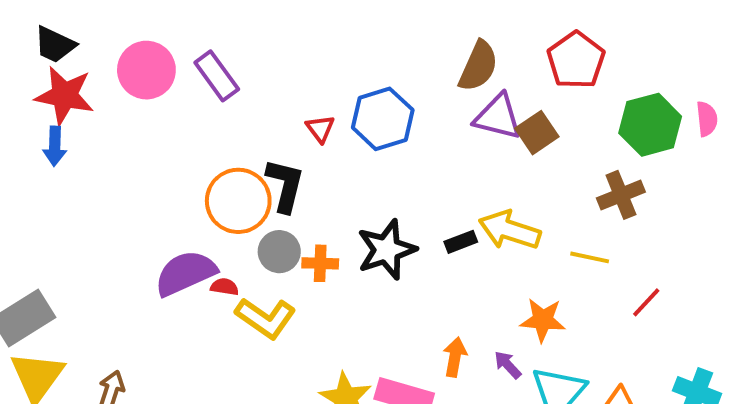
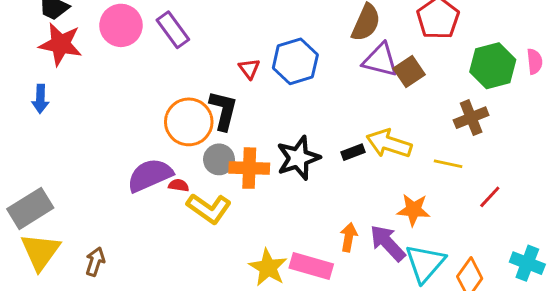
blue arrow: (55, 146) -> (40, 99), moved
orange cross: (320, 263) -> (249, 168), size x1.5
purple arrow: (508, 365) -> (388, 243), size x1.8

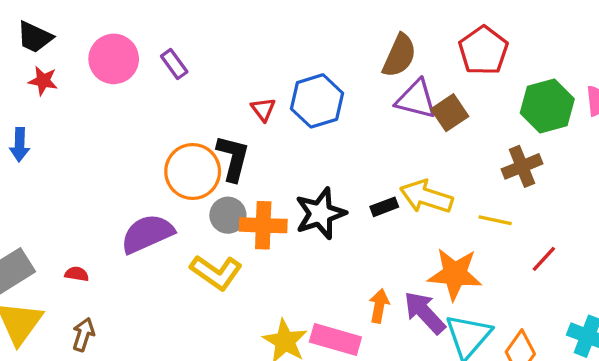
purple rectangle: (173, 30) -> (174, 64), size x0.7
red star: (61, 44) -> (43, 81), size x0.6
red semicircle: (179, 185) -> (77, 274), moved
orange star: (413, 210) -> (455, 274), size x1.4

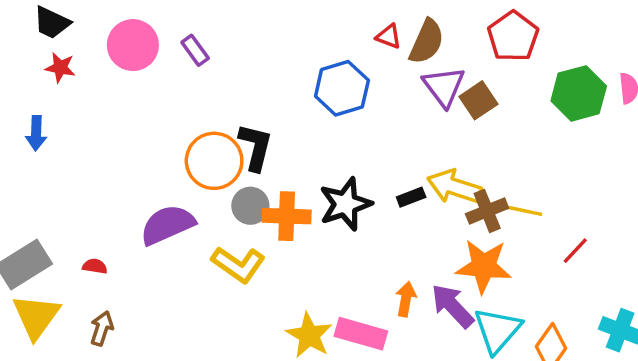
purple triangle: (416, 99) -> (444, 87), turned 39
red triangle: (263, 109) -> (389, 36), moved, turned -32
brown cross: (522, 166) -> (487, 211), moved

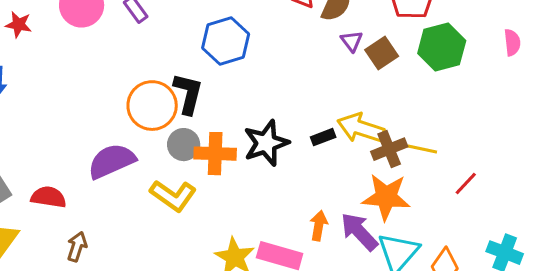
purple triangle: (444, 87) -> (352, 41), size x0.6
blue hexagon: (342, 88) -> (226, 41), moved
green hexagon: (579, 93) -> (442, 47), moved
red semicircle: (95, 266) -> (49, 197), size x1.6
brown arrow: (102, 328) -> (77, 247), moved

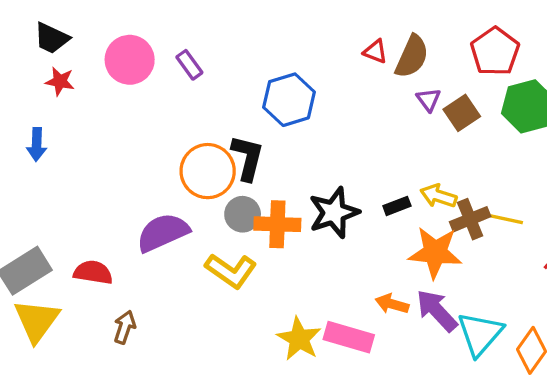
yellow arrow: (361, 128) -> (438, 196), size x0.7
orange star: (386, 197) -> (435, 252), moved
orange arrow: (319, 226) -> (392, 304), turned -84

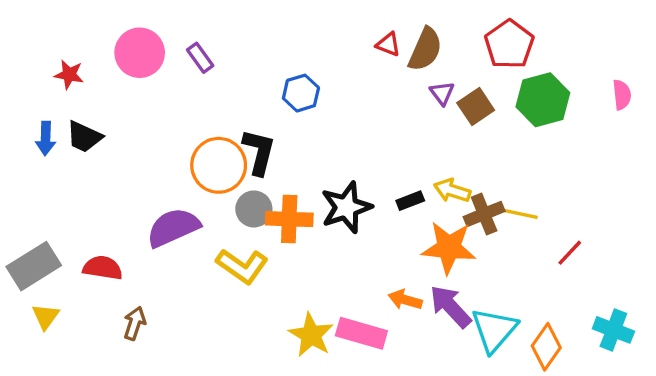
black trapezoid: (52, 38) -> (84, 137), moved
blue hexagon: (289, 100) -> (301, 93), size x0.7
yellow triangle: (37, 321) -> (46, 317), size x0.6

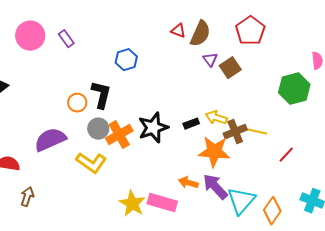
green hexagon: (543, 100) -> (294, 89), moved
orange circle: (219, 165) -> (77, 103), size x0.6
orange cross: (289, 219) -> (119, 135), turned -32

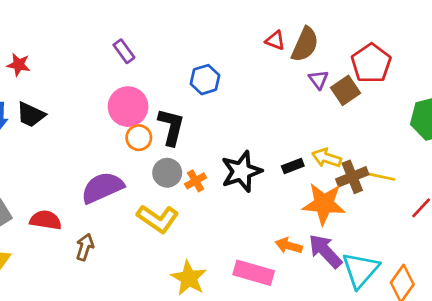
red pentagon: (250, 31) -> (371, 63), moved
pink circle: (30, 36) -> (128, 107), moved
orange cross: (119, 135) -> (196, 181), size x0.6
brown arrow: (27, 197) -> (85, 247), moved
yellow star: (132, 204) -> (189, 278), moved

